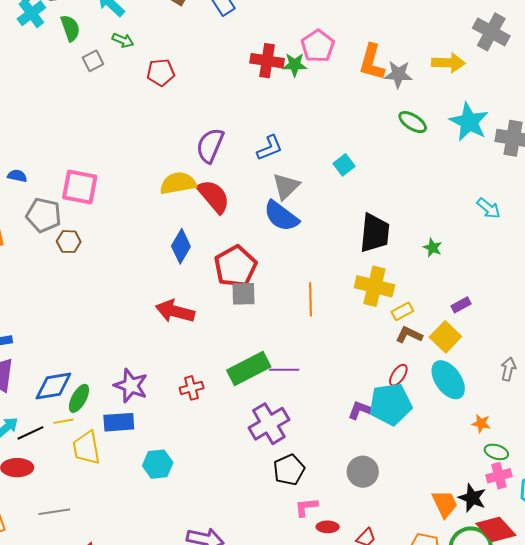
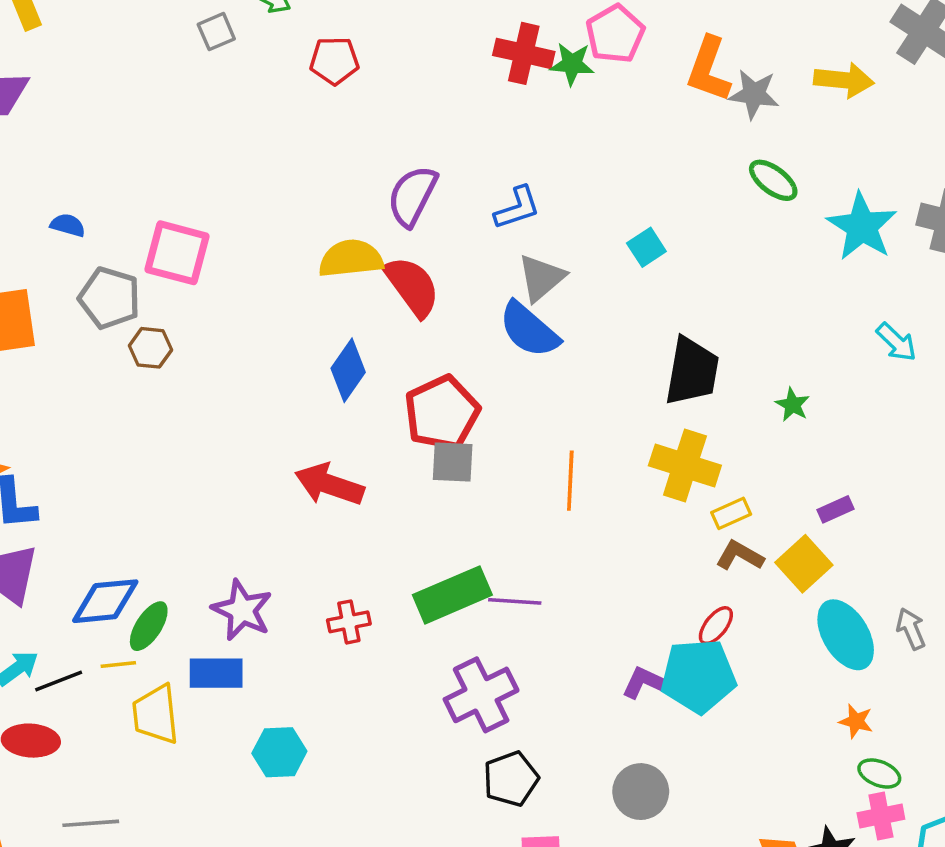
cyan star: (469, 122) -> (862, 227), moved
gray arrow: (508, 369) -> (911, 629), turned -40
cyan ellipse: (448, 380) -> (846, 635), moved

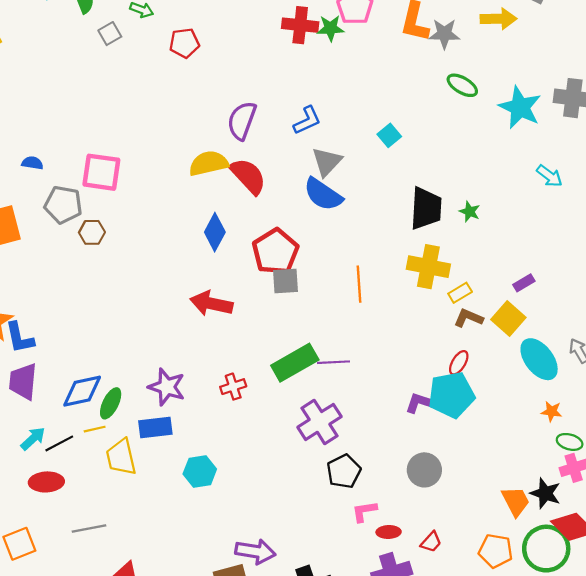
green star: (792, 405) -> (470, 212), moved

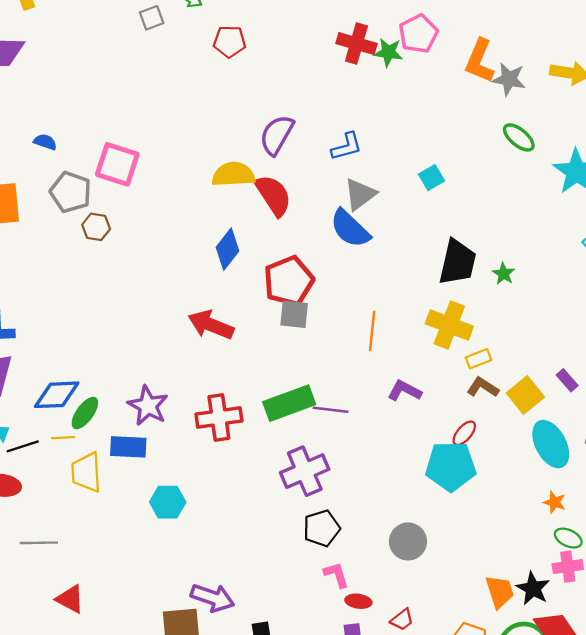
purple rectangle: (524, 283) -> (567, 380), moved, turned 70
red cross: (233, 387) -> (219, 417), size x1.6
purple L-shape: (421, 403) -> (404, 391), moved
pink L-shape: (364, 511) -> (336, 575), turned 72

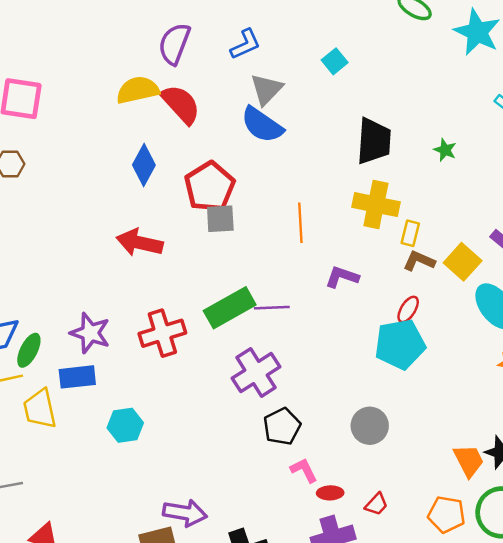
green star: (504, 274) -> (445, 150), moved
yellow rectangle: (478, 359) -> (410, 233), turned -45

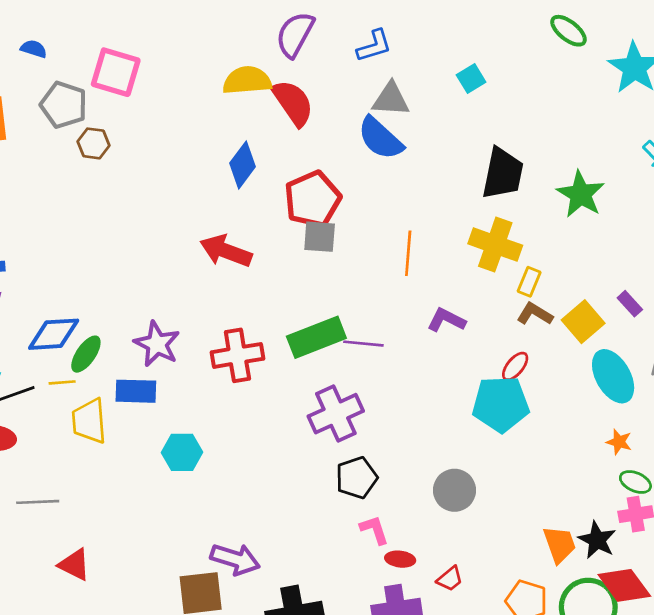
gray triangle: (266, 89) -> (391, 99), turned 42
green star: (445, 150) -> (581, 194), size x1.8

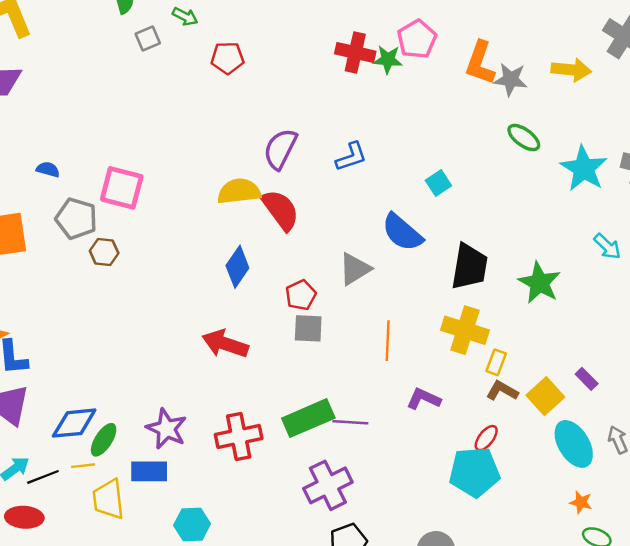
gray triangle: (391, 99) -> (355, 269), moved, turned -33
blue semicircle: (380, 138) -> (402, 232), moved
red pentagon: (313, 199) -> (301, 295), size x0.6

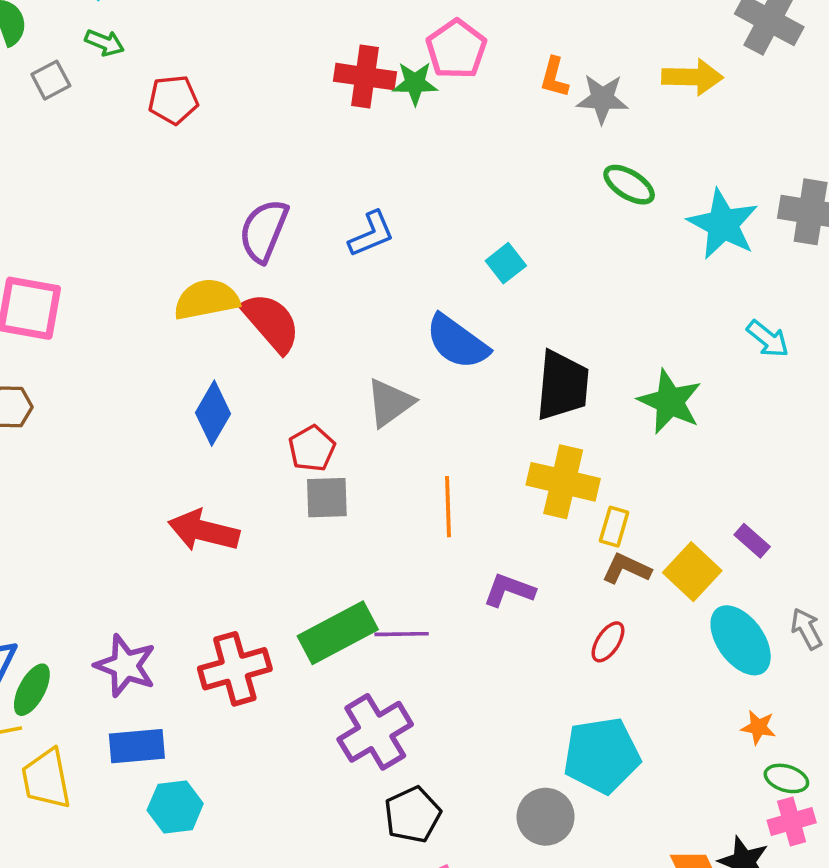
orange L-shape: (480, 63) -> (554, 77), size x0.6
blue rectangle: (149, 471) -> (137, 746), moved
cyan pentagon: (474, 472) -> (602, 755), moved

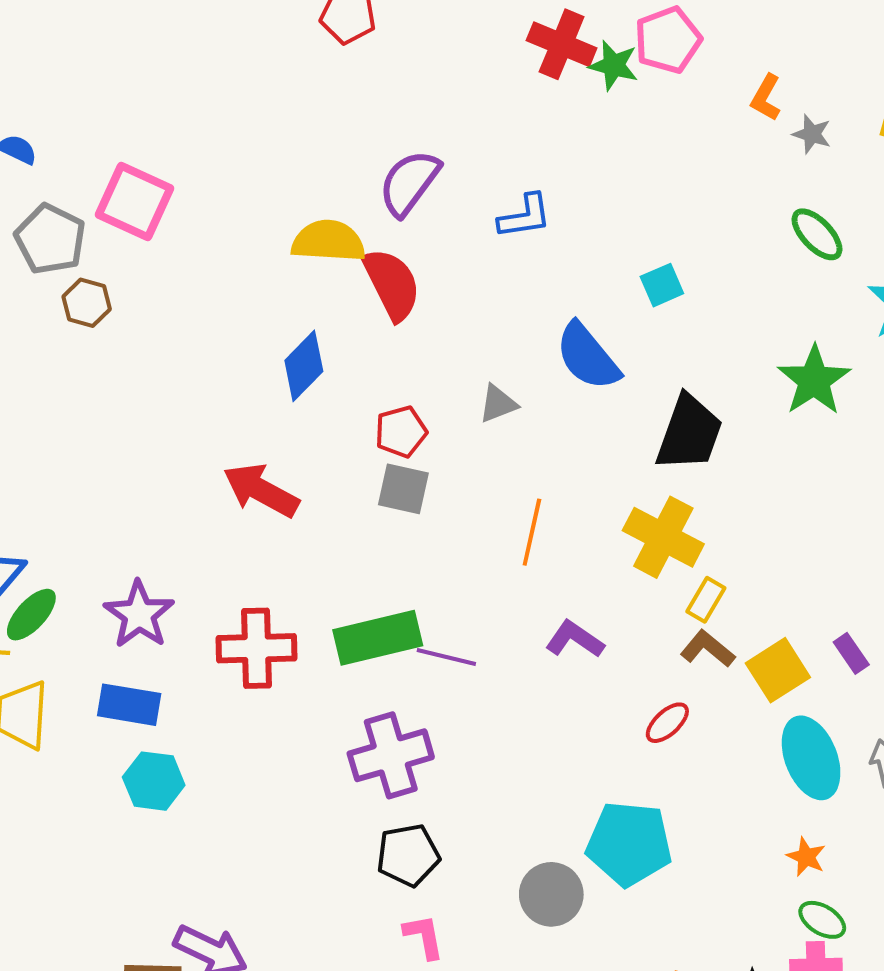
gray star: (602, 99) -> (812, 134), size x0.7
green star: (670, 402) -> (814, 380), moved
gray triangle: (390, 403) -> (498, 404), size x0.7

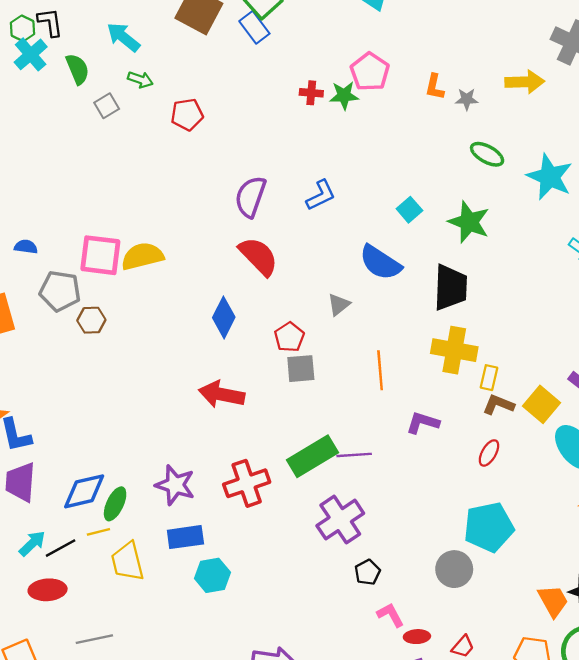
red cross: (562, 44) -> (311, 93), size x0.6
yellow semicircle: (328, 241) -> (142, 256), moved
green star: (814, 380) -> (469, 222), moved
black pentagon: (408, 855) -> (367, 572), size x0.7

